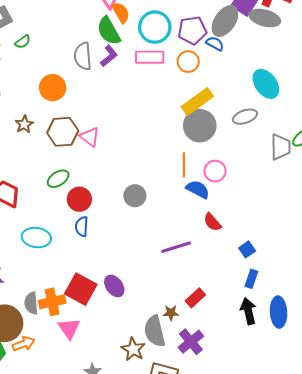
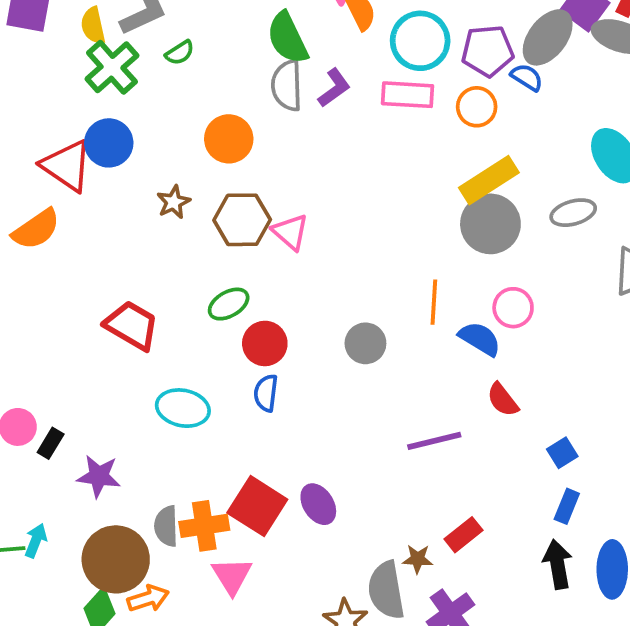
green semicircle: (109, 31) -> (287, 38), moved
orange line: (184, 165) -> (434, 302), moved

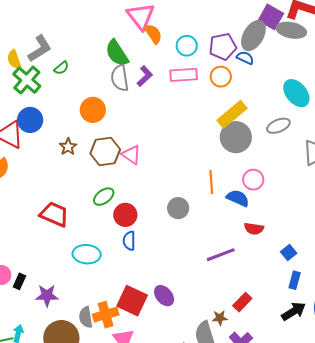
cyan circle: (420, 41) -> (187, 46), size x0.7
red semicircle: (503, 400) -> (254, 229), turned -36
black arrow: (558, 564) -> (294, 311), turned 75

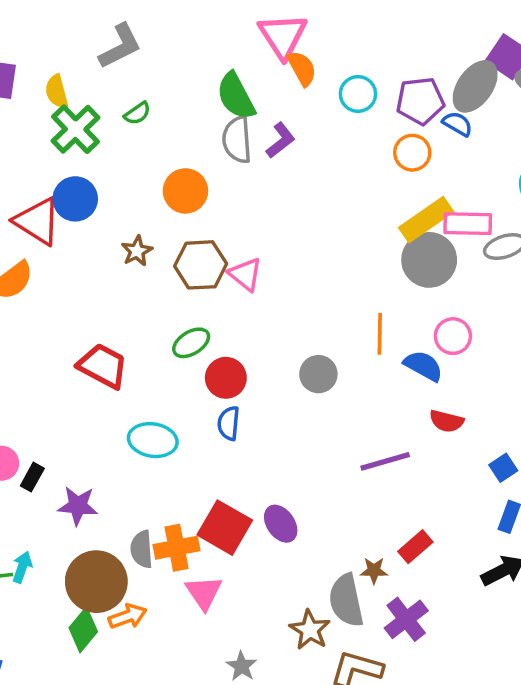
gray L-shape: (40, 49) -> (120, 46), moved
pink rectangle: (184, 75) -> (468, 224), moved

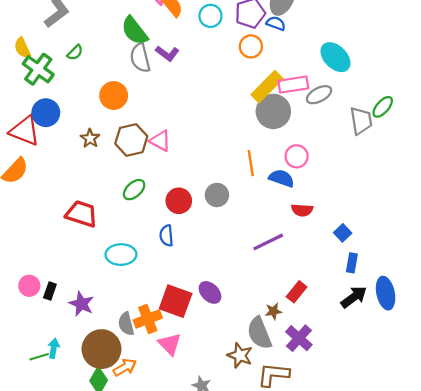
purple L-shape: (281, 140) -> (167, 53), turned 85
red circle: (226, 378) -> (179, 201), moved
purple star: (78, 506) -> (81, 304), turned 30

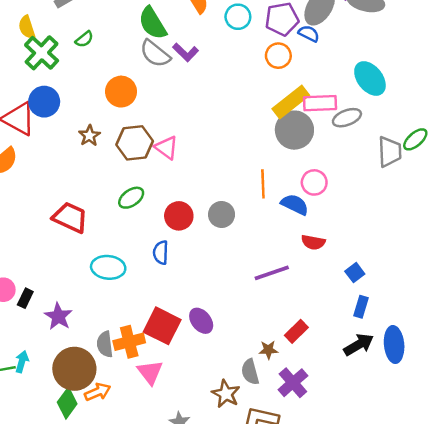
gray semicircle: (140, 58) -> (155, 54), turned -44
gray semicircle: (259, 333) -> (250, 372), size x0.7

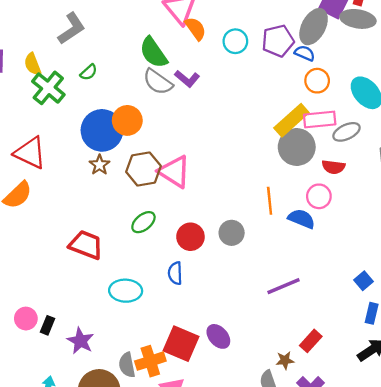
orange circle: (278, 56) -> (317, 81), moved
blue circle: (44, 102) -> (102, 130), moved, size x1.4
pink triangle: (166, 148) -> (174, 172), size x1.4
red semicircle: (313, 242) -> (333, 167), moved

